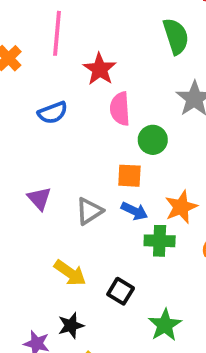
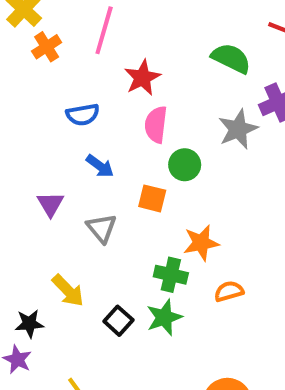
green semicircle: (176, 36) -> (231, 58), turned -57
gray triangle: (89, 211) -> (102, 228), turned -48
blue arrow: (134, 211) -> (100, 166), moved
green star: (165, 325) -> (164, 317), moved
black star: (71, 326) -> (29, 324), moved

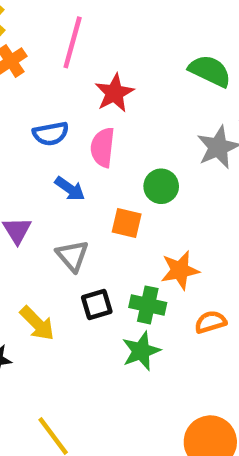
pink semicircle: (156, 125) -> (103, 147), moved
black square: (118, 321) -> (97, 305), moved, turned 32

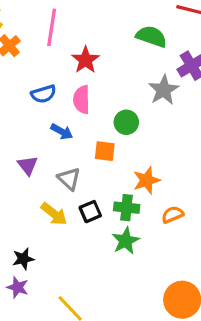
yellow arrow: (37, 323) -> (54, 214), moved

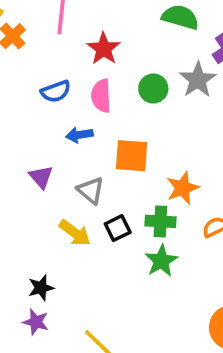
green circle: (126, 122) -> (153, 88), moved
blue arrow: (62, 132) -> (79, 135), turned 145
orange square: (105, 151) -> (132, 156), size x1.4

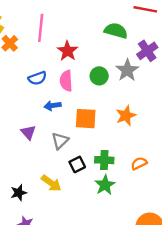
orange star: (183, 188) -> (126, 116), moved
gray triangle: (91, 190) -> (60, 141), turned 36
yellow arrow: (75, 233) -> (51, 183), moved
black star: (41, 288) -> (19, 193), moved

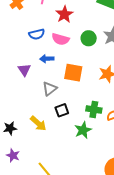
pink semicircle: (66, 81) -> (61, 39), turned -78
purple triangle: (28, 132) -> (24, 70), moved
green cross: (104, 160) -> (94, 110), moved

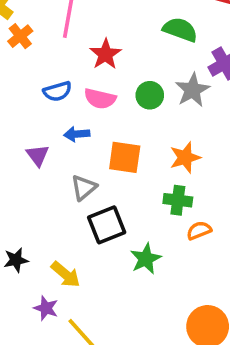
black square: (62, 110) -> (107, 225), size x1.5
green cross: (94, 110) -> (178, 200), moved
yellow arrow: (38, 123) -> (66, 274), moved
purple star: (13, 155) -> (46, 308), moved

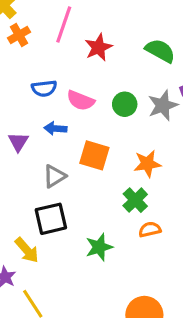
red star: (105, 54) -> (98, 47), moved
green cross: (178, 200) -> (135, 200), turned 30
black square: (107, 225) -> (51, 219), moved

